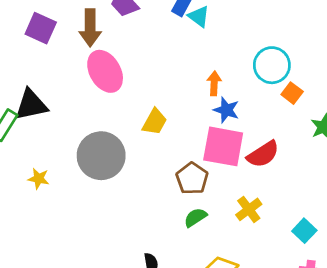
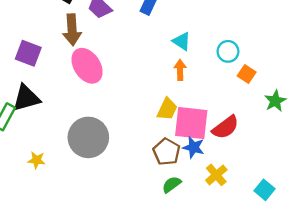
cyan triangle: (199, 16) -> (182, 41), moved
purple square: (41, 28) -> (28, 53), moved
cyan circle: (272, 65) -> (228, 51), size x0.7
blue star: (226, 110) -> (194, 147), moved
yellow trapezoid: (155, 122) -> (167, 109), moved

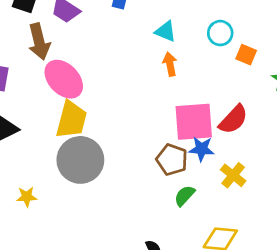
yellow trapezoid: (167, 109) -> (71, 120), moved, size x1.4

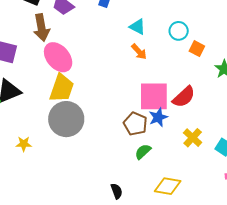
orange arrow: (170, 64) -> (139, 52), turned 144
blue star: (202, 149) -> (158, 117), turned -30
yellow cross: (233, 175) -> (193, 138), moved

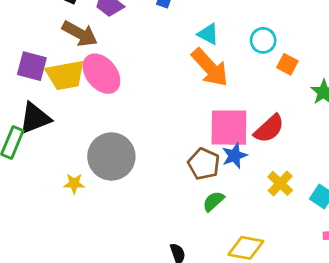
brown arrow: (41, 28) -> (80, 34), turned -52
orange arrow: (139, 52) -> (210, 68), size x1.8
yellow trapezoid: (62, 88) -> (65, 75), moved, turned 60
yellow star: (24, 144) -> (74, 184), moved

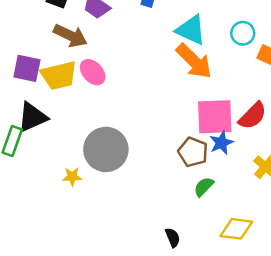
cyan triangle: (208, 34) -> (191, 30), size x1.5
pink ellipse: (101, 74) -> (93, 72), size x0.7

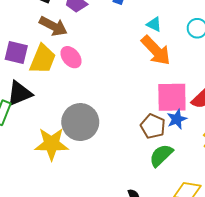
cyan triangle: (191, 30) -> (154, 24), size x0.6
yellow trapezoid: (59, 75) -> (43, 59), turned -56
yellow star: (72, 177) -> (52, 144), size x2.0
green semicircle: (204, 187) -> (161, 155), size x1.4

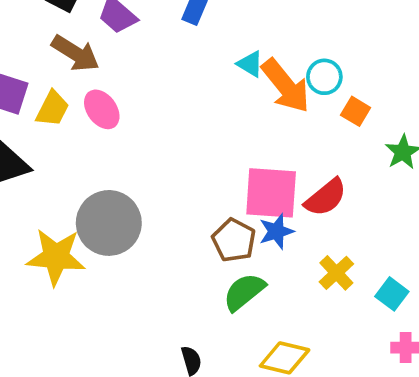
orange arrow: (156, 50) -> (286, 86), moved
yellow trapezoid: (43, 59) -> (52, 109), size x0.7

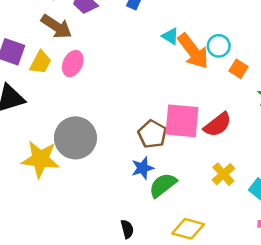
pink ellipse: (102, 109) -> (73, 64), turned 60
blue star: (276, 231) -> (143, 168), moved
brown pentagon: (234, 240) -> (152, 134), moved

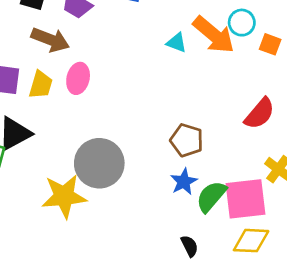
cyan triangle: (170, 36) -> (177, 43), moved
pink square: (182, 121) -> (245, 199), moved
black semicircle: (127, 229) -> (190, 246), moved

